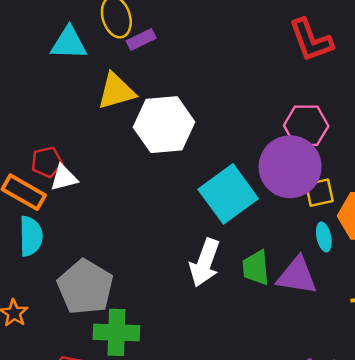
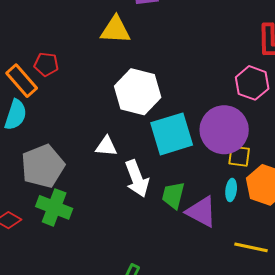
white hexagon: (164, 125) -> (138, 92), moved
pink hexagon: (306, 126) -> (252, 83), moved
white triangle: (64, 178) -> (106, 146), moved
white arrow: (205, 263) -> (137, 179), turned -60

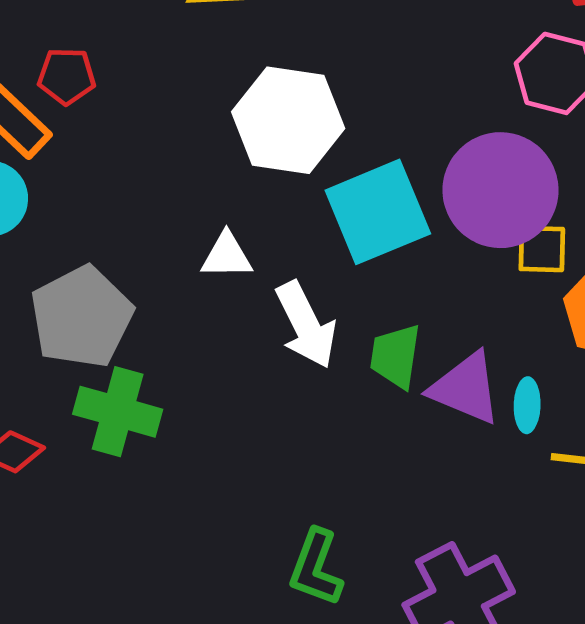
cyan ellipse: (231, 190) -> (527, 405), moved

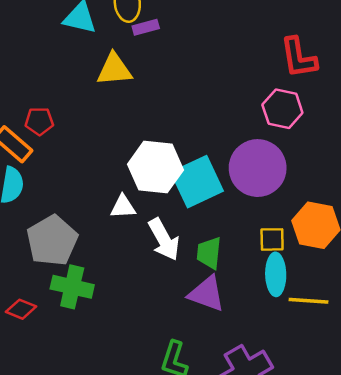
white hexagon: (288, 120) -> (155, 167), moved
yellow square: (542, 249) -> (272, 239), moved
purple triangle: (466, 388) -> (207, 294), moved
cyan ellipse: (527, 405) -> (276, 274), size x1.6

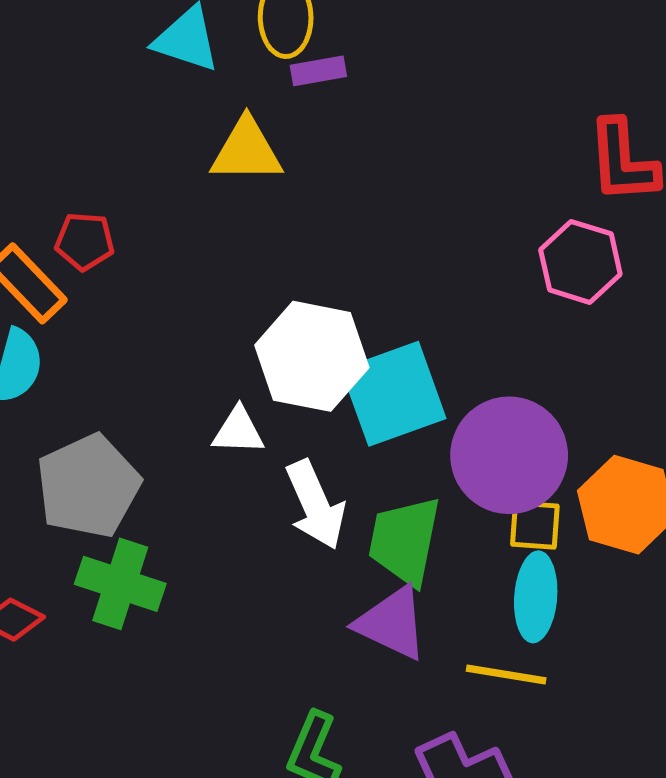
purple circle: (258, 168) -> (509, 455), moved
green trapezoid: (209, 253) -> (405, 541), size x1.4
yellow line: (308, 301) -> (506, 675), moved

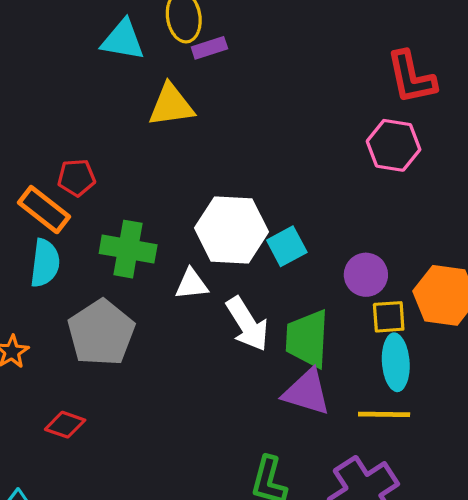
cyan square: (394, 394) -> (287, 246), size x0.6
purple circle: (509, 455) -> (366, 275), size x0.6
green cross: (120, 584) -> (128, 249), moved

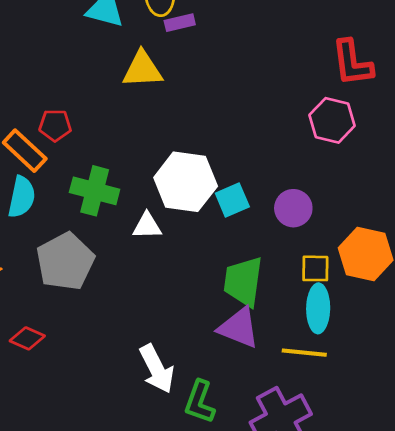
purple circle: (366, 275) -> (293, 208), moved
white arrow: (247, 324) -> (157, 369), moved

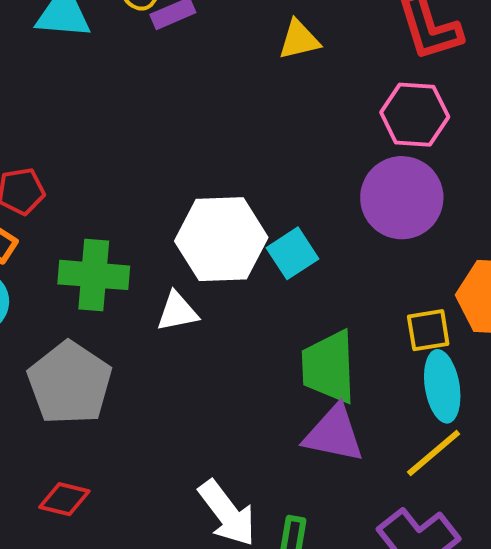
yellow triangle: (142, 69) -> (299, 40), moved, size x0.7
purple circle: (293, 208) -> (402, 198), moved, size x1.5
red diamond: (27, 338) -> (64, 499), moved
yellow line: (304, 353) -> (434, 453), turned -36

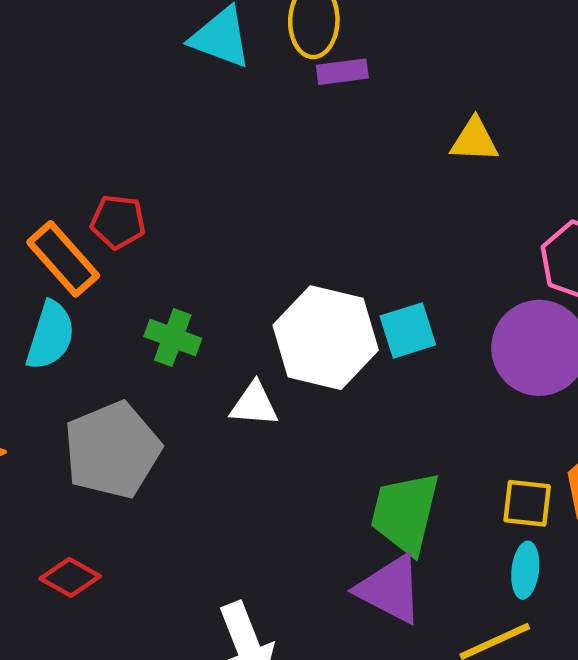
cyan square: (292, 253) -> (408, 330), moved
green cross: (94, 275) -> (173, 337), size x0.7
cyan ellipse: (442, 386) -> (525, 570), size x0.7

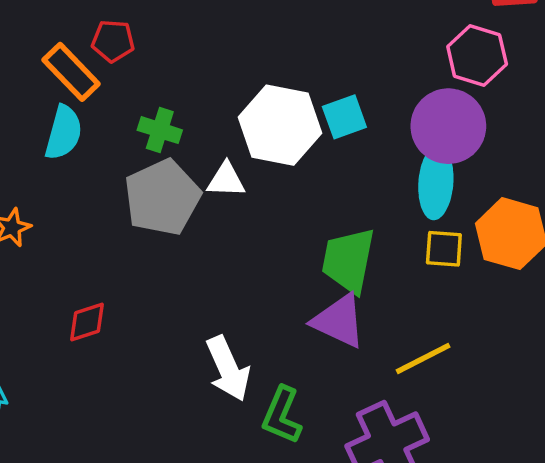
gray pentagon: (112, 450) -> (162, 197), moved
cyan ellipse: (525, 570) -> (436, 183), moved, size x1.6
red diamond: (70, 577) -> (87, 322), turned -45

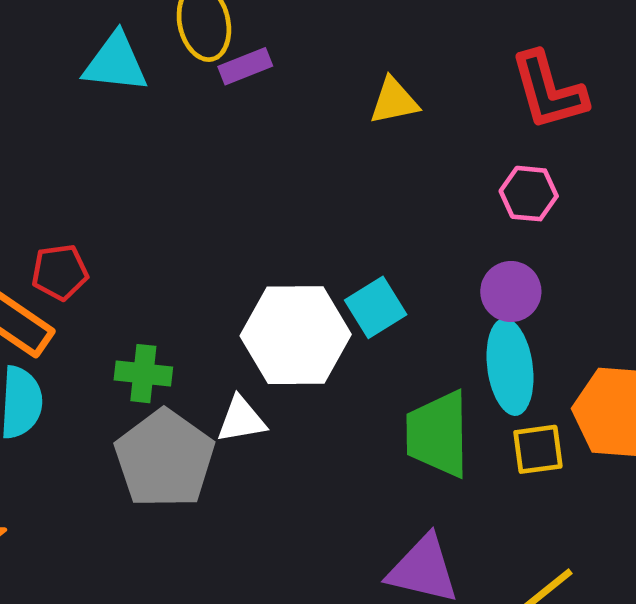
pink hexagon: (477, 55) -> (529, 194), size x0.7
purple circle: (448, 126) -> (511, 292), size x0.6
green trapezoid: (348, 260) -> (438, 434), moved

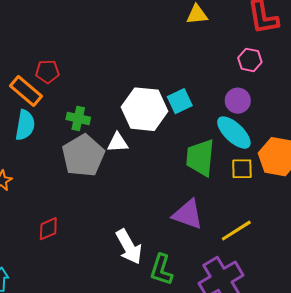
cyan ellipse: (510, 367) -> (234, 133), turned -45

